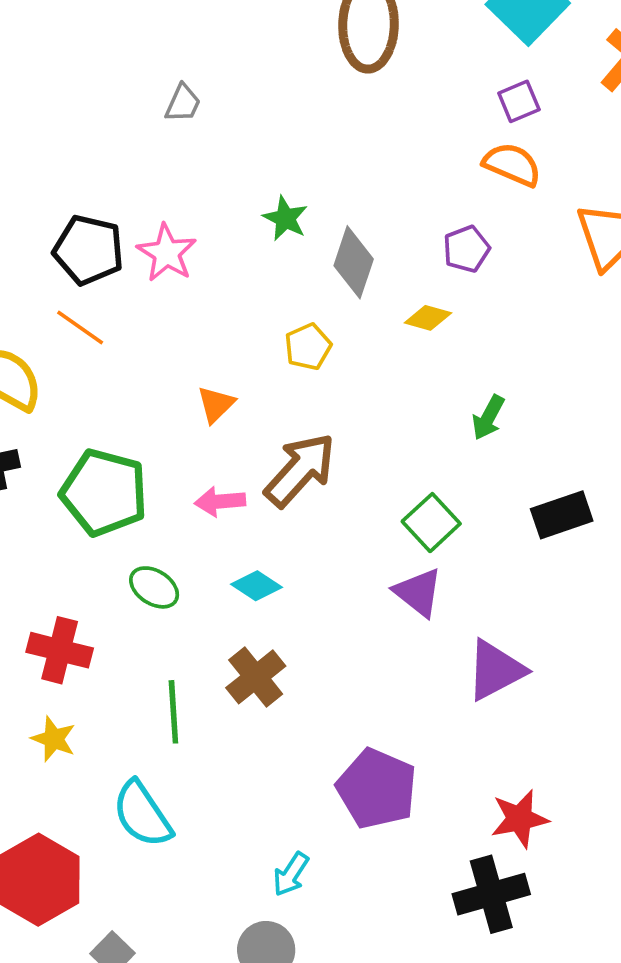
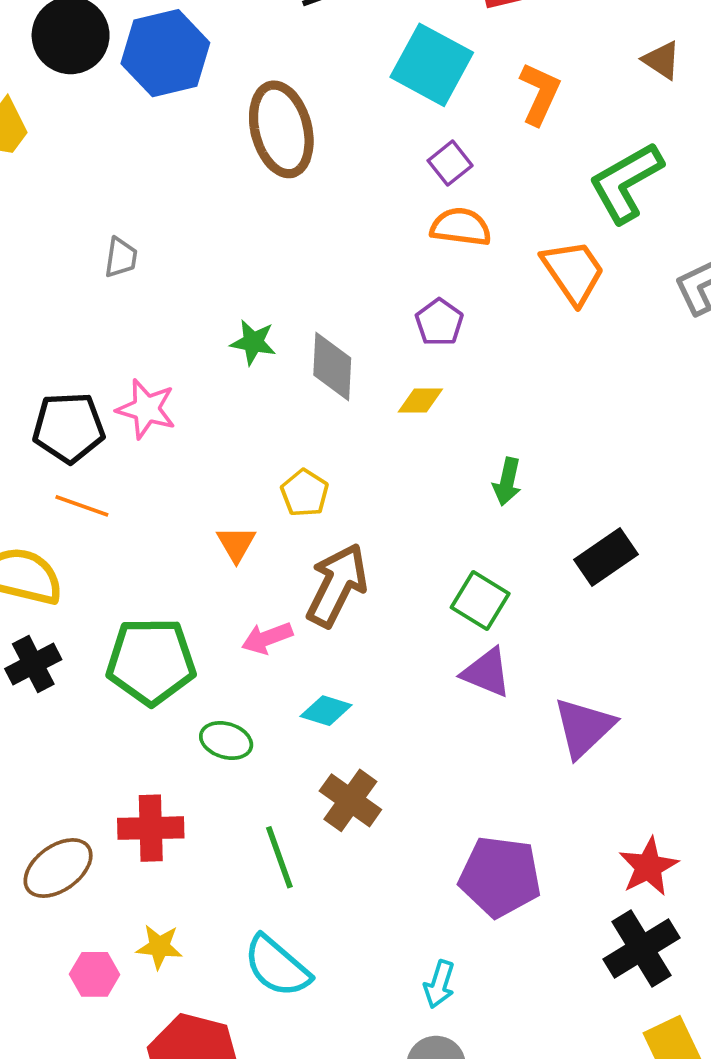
yellow pentagon: (308, 347) -> (305, 493), moved
yellow star: (54, 739) -> (159, 947), moved

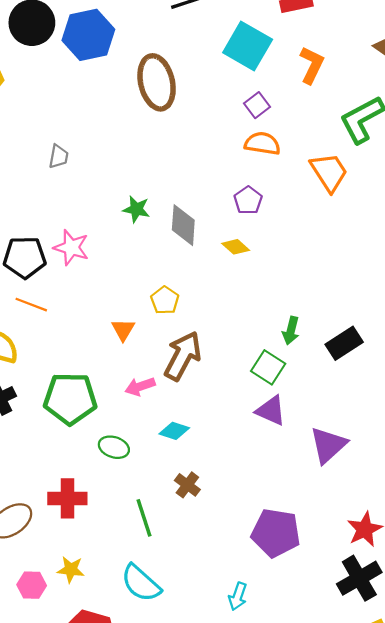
yellow diamond: (420, 400) -> (236, 247), turned 40
green arrow: (507, 482) -> (291, 331), moved
brown cross: (350, 800) -> (187, 485), size x0.7

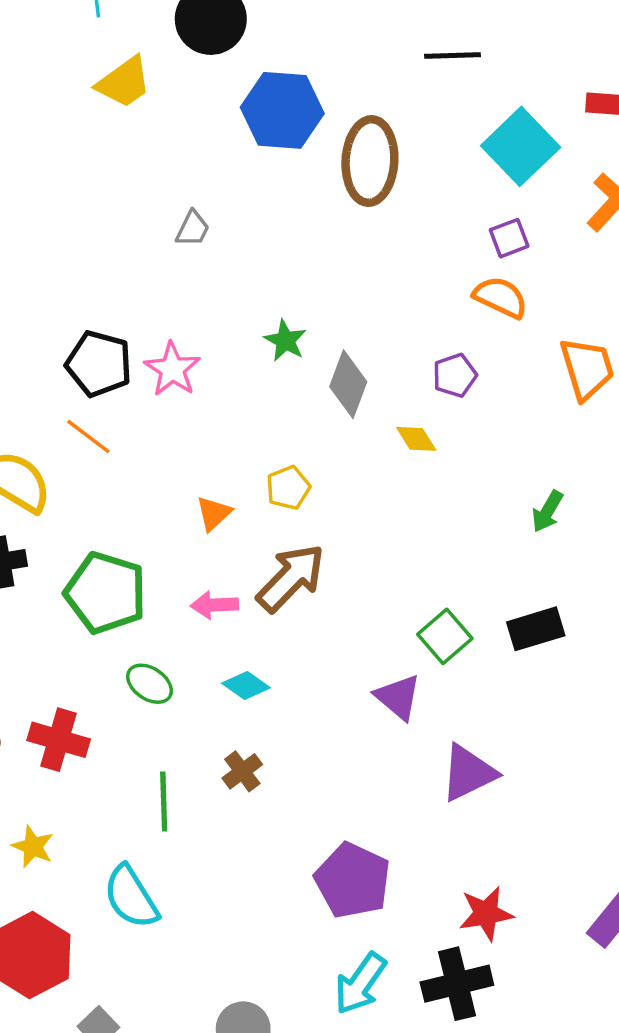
blue hexagon: (88, 35) -> (282, 110), moved
green arrow: (291, 331) -> (547, 511), moved
green square: (268, 367) -> (445, 636), moved
cyan arrow: (238, 596) -> (360, 984), moved, size x1.5

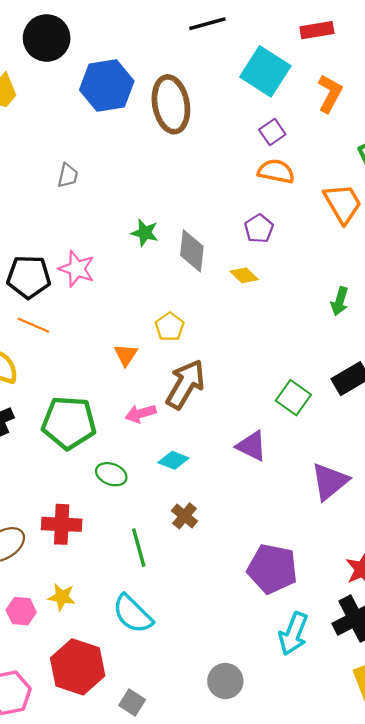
purple triangle: (398, 697) -> (251, 446), moved

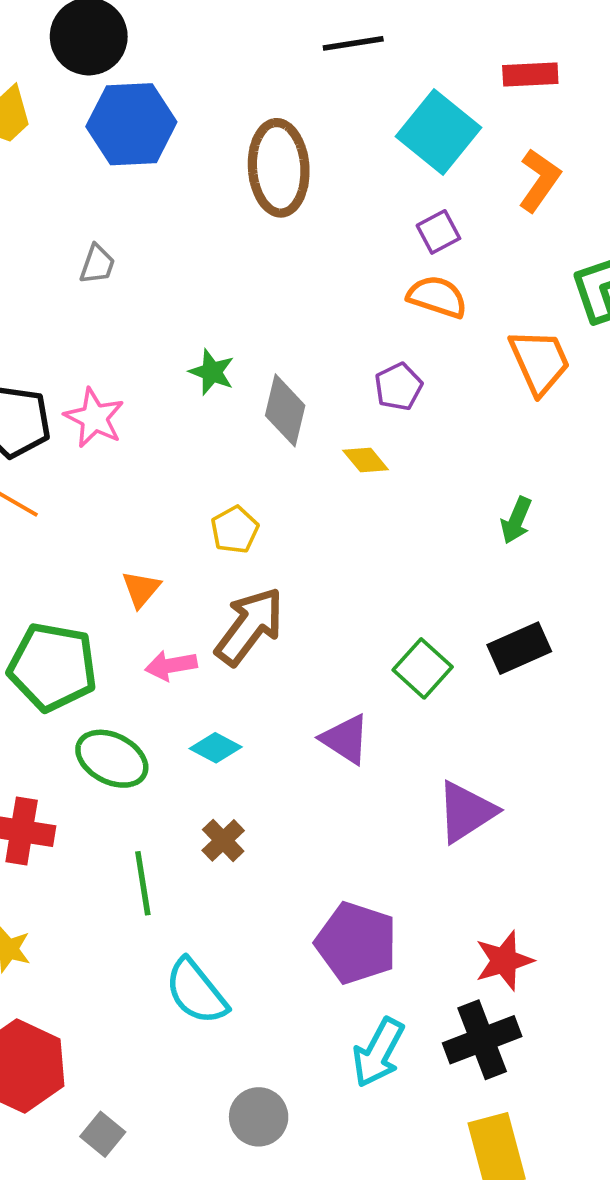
blue hexagon: (107, 86) -> (131, 124), moved
orange triangle: (126, 355) -> (141, 589), moved
green ellipse: (111, 474) -> (112, 759), size x1.4
cyan semicircle: (133, 614) -> (196, 992), moved

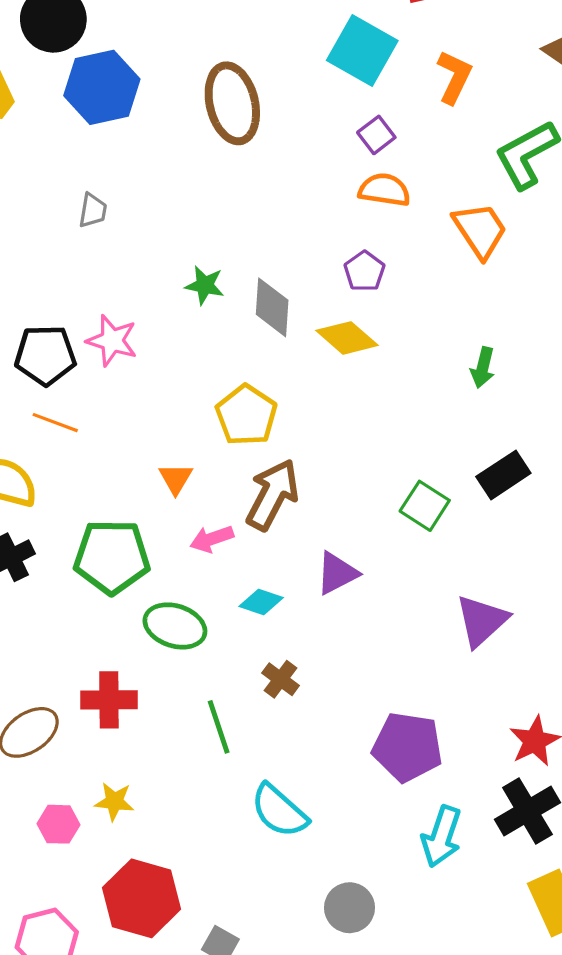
yellow diamond: (366, 460) -> (347, 338), size x1.5
yellow pentagon: (235, 530) -> (246, 415), size x1.5
purple triangle: (345, 739) -> (337, 573), moved, turned -51

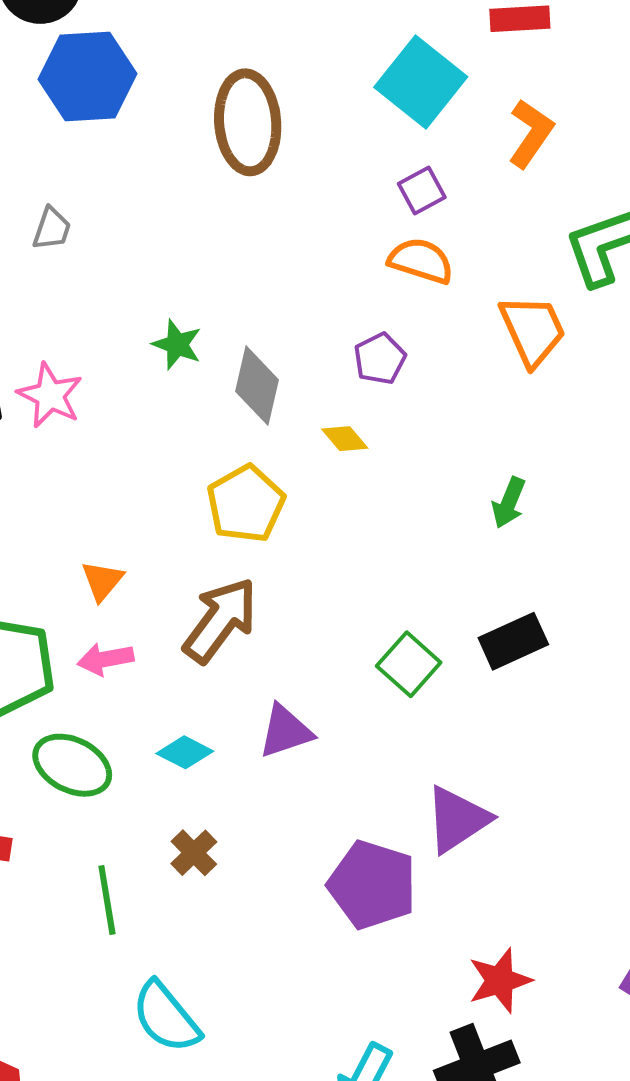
yellow diamond: (347, 338) -> (345, 439), size x0.6
yellow pentagon: (246, 415) -> (246, 504), moved
pink arrow: (212, 539) -> (105, 659), moved
purple pentagon: (407, 747) -> (372, 885), moved

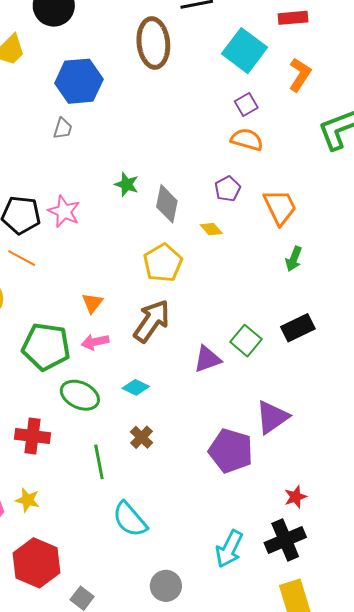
blue hexagon: (87, 76) -> (79, 81), moved
brown ellipse: (248, 122) -> (153, 43), moved
orange trapezoid: (533, 330) -> (280, 207), moved
purple triangle: (285, 731) -> (207, 359), moved
red star: (500, 980) -> (296, 497), size x0.7

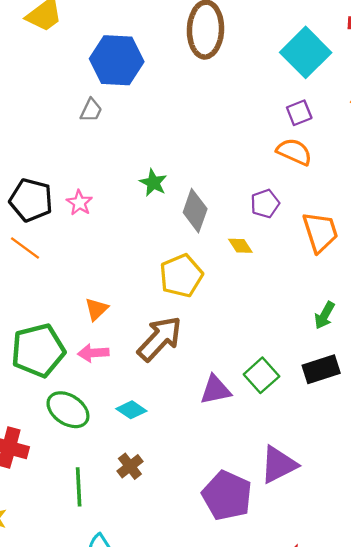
pink star: (64, 211) -> (79, 203), size x0.7
green arrow: (294, 259) -> (325, 315), moved
green pentagon: (46, 347) -> (38, 350), turned -30

